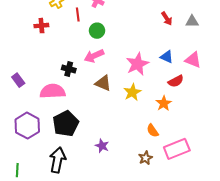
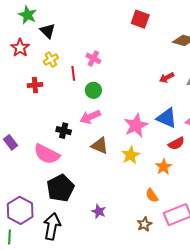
red arrow: (167, 18) -> (167, 78), turned 96
blue triangle: (167, 57) -> (167, 118), size x1.5
pink semicircle: (53, 91) -> (47, 154), turned -150
purple hexagon: (27, 126) -> (20, 210), moved

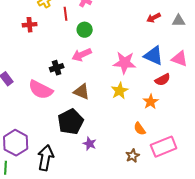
pink star: (136, 125) -> (125, 63), turned 30
black cross: (64, 131) -> (57, 68), turned -32
brown triangle: (100, 146) -> (82, 92), moved
black pentagon: (60, 188) -> (71, 122), moved

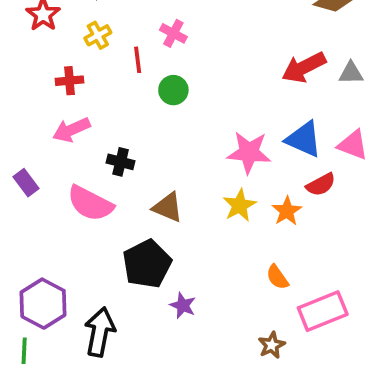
red arrow: (154, 18) -> (304, 67), size x1.6
pink arrow: (82, 55) -> (71, 130), moved
black cross: (57, 68) -> (121, 162), turned 32
orange star: (151, 102) -> (287, 211), moved
brown star: (133, 156) -> (272, 345), moved

